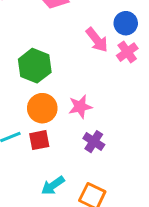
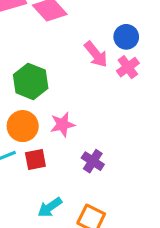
pink star: (80, 107) -> (63, 124), moved
orange circle: (42, 108) -> (23, 126), moved

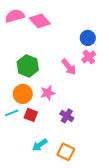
pink arrow: (96, 54) -> (69, 67), moved
red square: (35, 160) -> (31, 115), turned 32

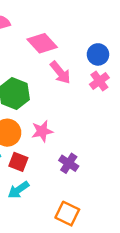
pink diamond: (40, 21) -> (42, 43), moved
pink arrow: (69, 67) -> (60, 73), moved
cyan arrow: (40, 145) -> (18, 190), moved

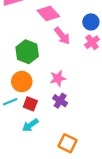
pink star: (42, 131) -> (58, 78), moved
purple cross: (69, 163) -> (60, 101), moved

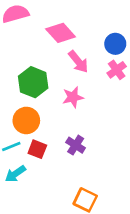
pink star: (58, 78) -> (73, 97), moved
cyan arrow: (30, 125) -> (15, 174), moved

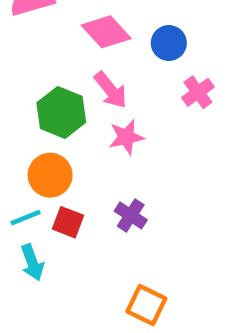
blue circle: (115, 44) -> (169, 43), moved
pink arrow: (78, 62) -> (111, 90), moved
cyan arrow: (15, 174) -> (32, 262), turned -75

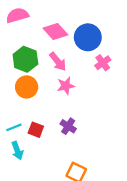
blue circle: (169, 43) -> (88, 37), size x1.5
green hexagon: (61, 112) -> (25, 59), moved
orange circle: (50, 175) -> (27, 87), moved

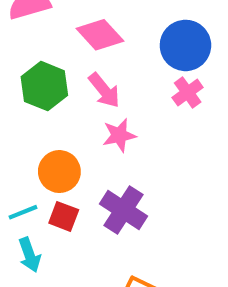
blue circle: (88, 37) -> (185, 45), moved
orange circle: (27, 87) -> (59, 172), moved
purple cross: (68, 126) -> (123, 210), size x1.5

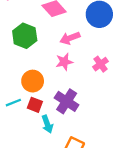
pink arrow: (104, 90) -> (70, 38), moved, turned 108
pink cross: (188, 92) -> (100, 64), moved
cyan arrow: (29, 255) -> (47, 124), moved

